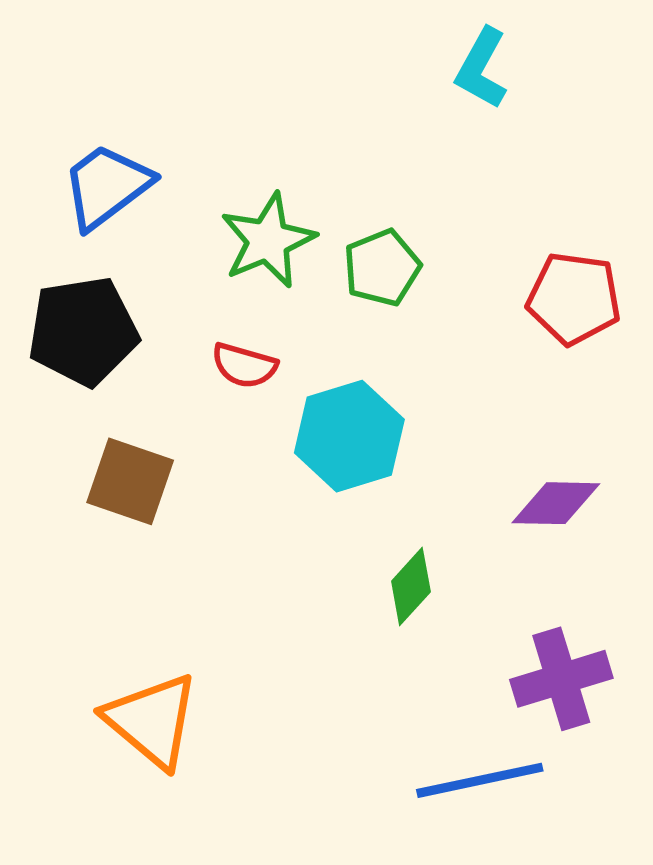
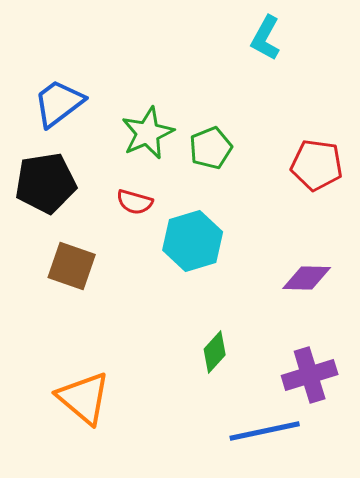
green diamond: (411, 586) -> (215, 352), moved

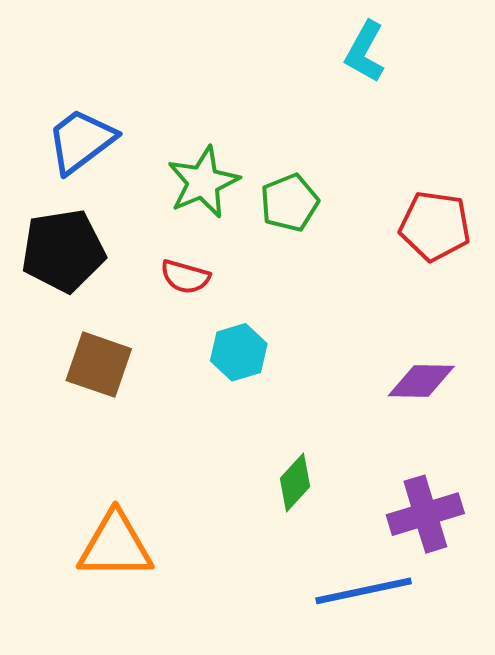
cyan hexagon: (193, 241) -> (239, 352), moved, size x0.7
orange triangle: (84, 398) -> (115, 546), turned -40

